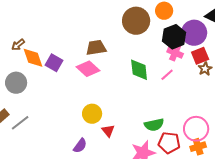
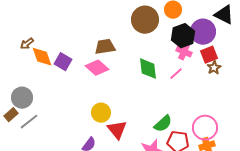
gray circle: (16, 83) -> (22, 98), moved
green semicircle: (154, 125) -> (163, 124), turned -30
red triangle: (108, 131) -> (117, 130), size x1.5

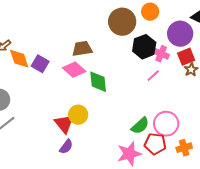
black hexagon: (183, 36) -> (144, 47), moved
green diamond: (148, 69) -> (98, 82), moved
pink circle: (205, 128) -> (166, 124), moved
red triangle: (117, 130) -> (64, 124), moved

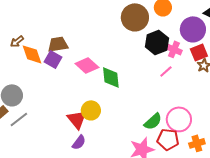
brown trapezoid: (82, 49) -> (58, 44), moved

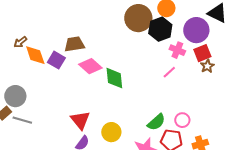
black hexagon: (157, 42) -> (160, 29), moved
brown trapezoid: (58, 44) -> (74, 44), moved
yellow circle: (91, 110) -> (111, 132), moved
gray line: (19, 119) -> (22, 120), turned 54
pink circle: (179, 119) -> (182, 120), size x0.6

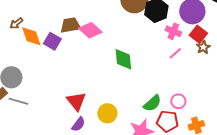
red square: (202, 53) -> (198, 34), turned -30
pink diamond: (90, 66) -> (90, 30), moved
pink line: (169, 72) -> (175, 53), moved
green diamond: (114, 78) -> (123, 59), moved

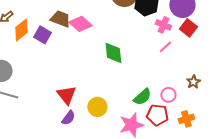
brown trapezoid: (70, 25) -> (60, 19), turned 30
orange diamond: (31, 36) -> (21, 30), turned 70
brown star: (203, 47) -> (193, 82), moved

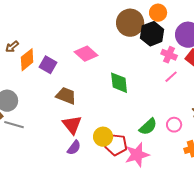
brown trapezoid: (60, 19) -> (66, 96), moved
red pentagon: (157, 115) -> (116, 145), moved

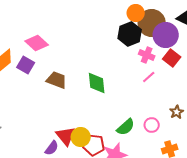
brown circle: (130, 23) -> (152, 23), moved
pink diamond: (86, 54) -> (37, 43), moved
brown trapezoid: (66, 96) -> (57, 80), moved
red triangle: (72, 125) -> (66, 136), moved

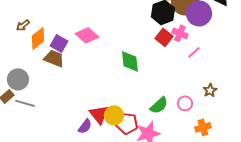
pink diamond: (37, 43) -> (87, 35), moved
red square: (172, 58) -> (164, 37), moved
pink line: (149, 77) -> (194, 52), moved
brown trapezoid: (57, 80) -> (54, 58), moved

